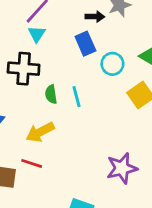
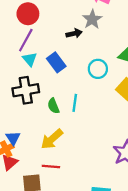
blue rectangle: (85, 44) -> (56, 62), moved
cyan line: (77, 97) -> (75, 103), turned 36

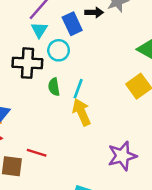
blue rectangle: (56, 62) -> (72, 24), moved
cyan circle: (98, 69) -> (59, 50), moved
yellow arrow: (52, 139) -> (82, 112), moved, turned 95

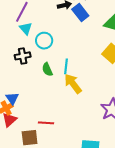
blue rectangle: (72, 24) -> (80, 12), moved
black cross: (27, 63) -> (23, 56), size x0.7

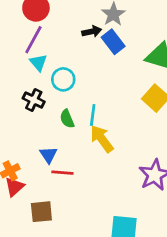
black cross: (23, 56) -> (34, 100), turned 35
blue triangle: (12, 98) -> (48, 155), moved
red line: (46, 123) -> (62, 173), moved

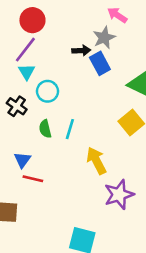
yellow arrow: (102, 139) -> (96, 161), moved

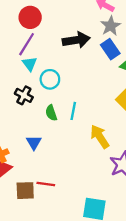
gray star: (104, 38) -> (111, 26), moved
black arrow: (81, 51) -> (76, 40), size x1.6
blue rectangle: (100, 63) -> (110, 49), moved
red line: (33, 179) -> (46, 184), moved

